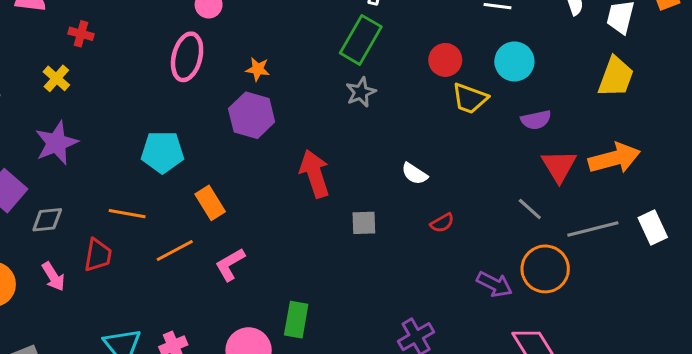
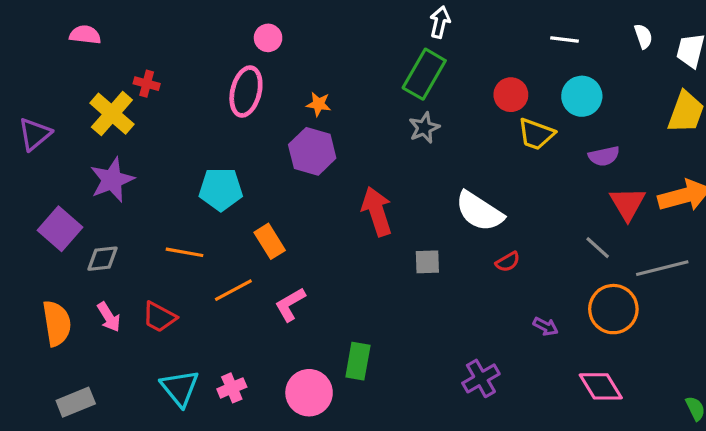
red cross: (81, 34) -> (147, 84), moved
yellow cross: (56, 78) -> (112, 114), size x1.6
white semicircle: (415, 174) -> (479, 211), size x1.8
red trapezoid: (98, 255) -> (159, 317), moved, turned 108
purple arrow: (494, 284) -> (546, 326), moved, size x0.7

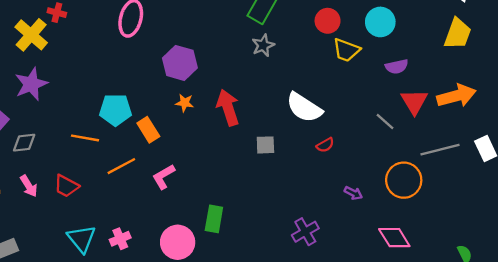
orange star: (319, 104) -> (185, 103), moved
cyan pentagon: (221, 189) -> (115, 110), moved
gray line: (598, 248) -> (385, 122), moved

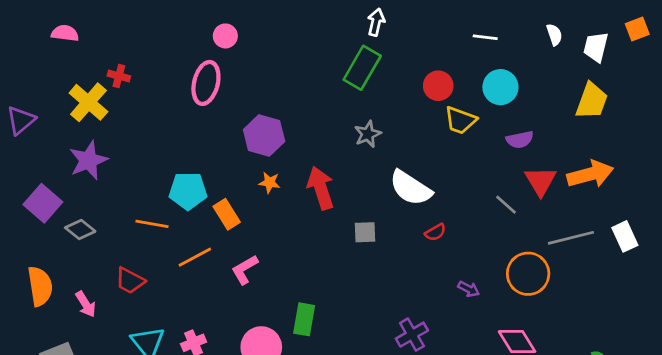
gray star: (263, 45) -> (368, 134), moved
gray diamond: (24, 143) -> (80, 229), turned 45
pink arrow: (29, 186) -> (86, 304), moved

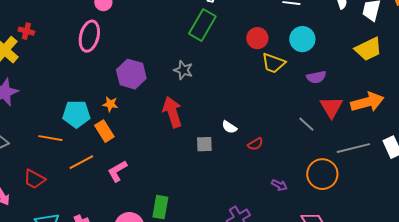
yellow trapezoid: (592, 101) -> (368, 49), turned 44
gray star: (368, 134) -> (183, 70), moved, turned -30
orange star: (270, 182) -> (110, 104), moved
white semicircle: (411, 188) -> (229, 127), moved, size x0.5

